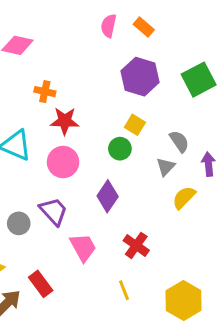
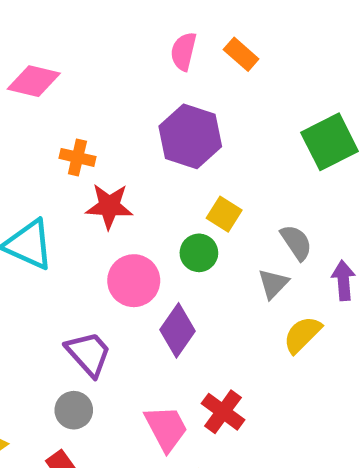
purple hexagon: (140, 77) -> (190, 136), moved
pink circle: (63, 162) -> (134, 281), moved
gray circle: (19, 223) -> (74, 410), moved
pink trapezoid: (83, 247) -> (166, 428), moved

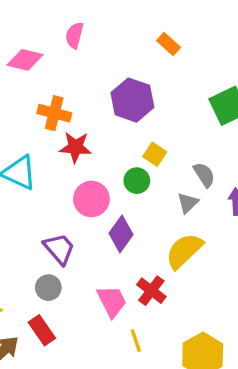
pink semicircle: (184, 51) -> (74, 35), moved
orange cross: (77, 157) -> (54, 113), size x1.4
yellow semicircle: (302, 335) -> (184, 251), moved, size x1.4

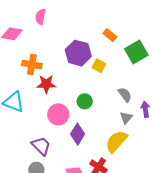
orange rectangle: (169, 44) -> (110, 35), moved
yellow square: (155, 154) -> (99, 66), moved
gray triangle: (188, 203) -> (126, 118), moved

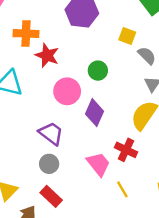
yellow square: (99, 66) -> (127, 36), moved
red star: (46, 84) -> (47, 55), turned 30

